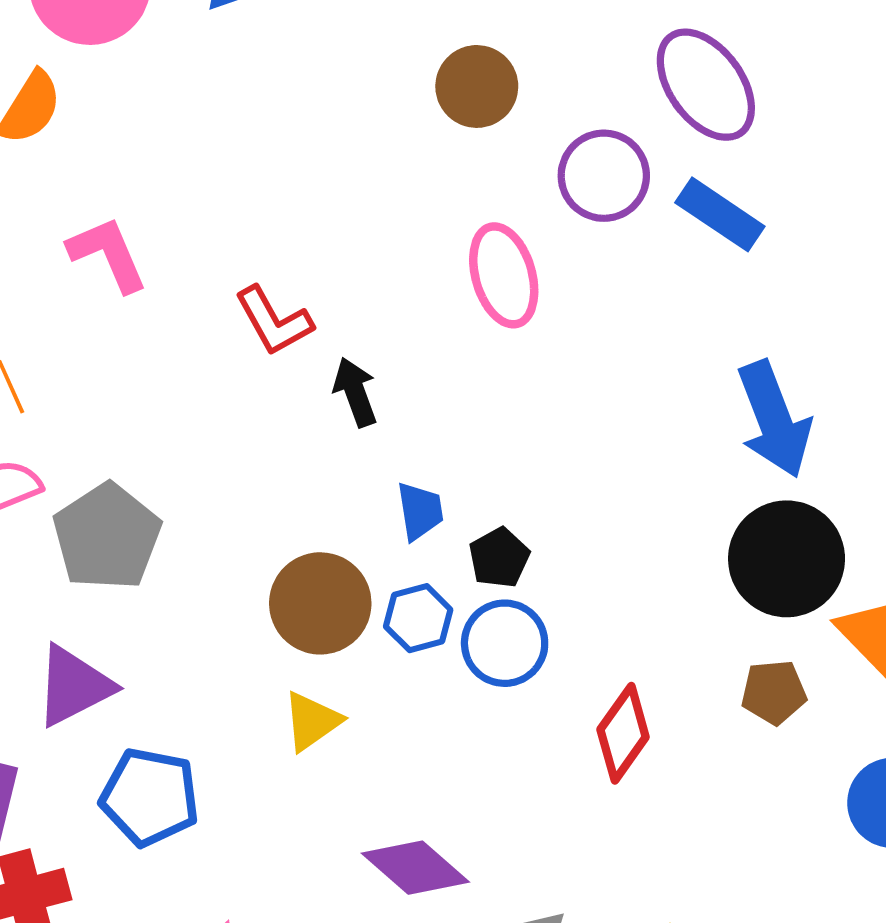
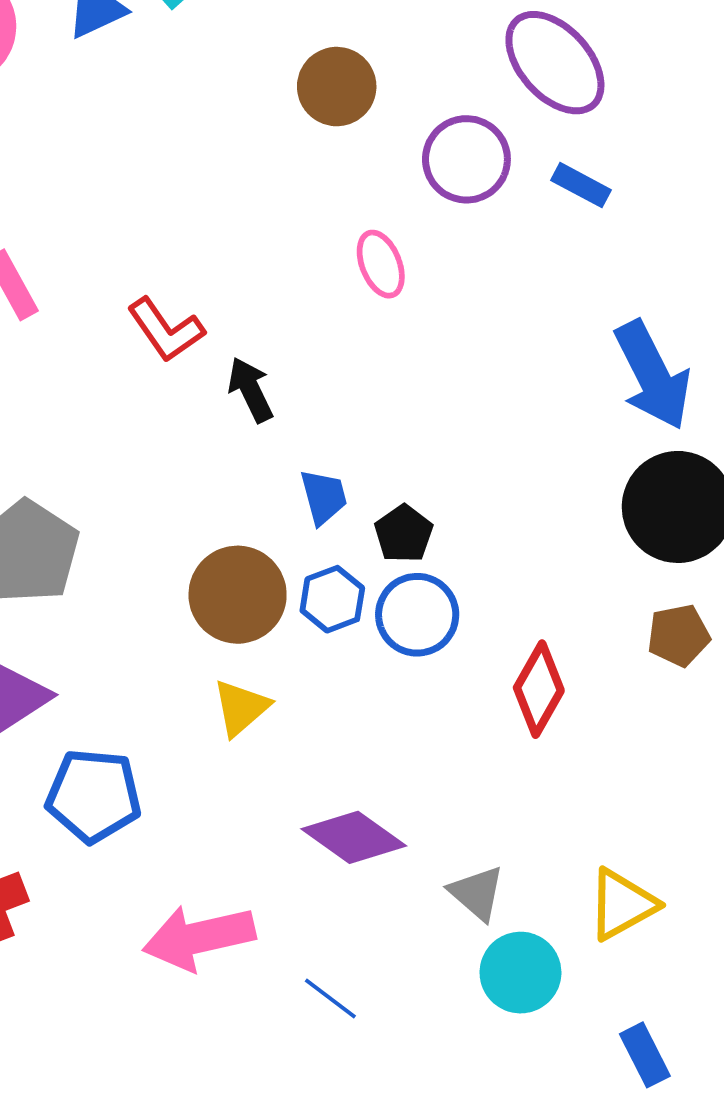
blue rectangle: (720, 214) -> (581, 185), size x0.7
pink ellipse: (504, 275) -> (381, 264), size x0.7

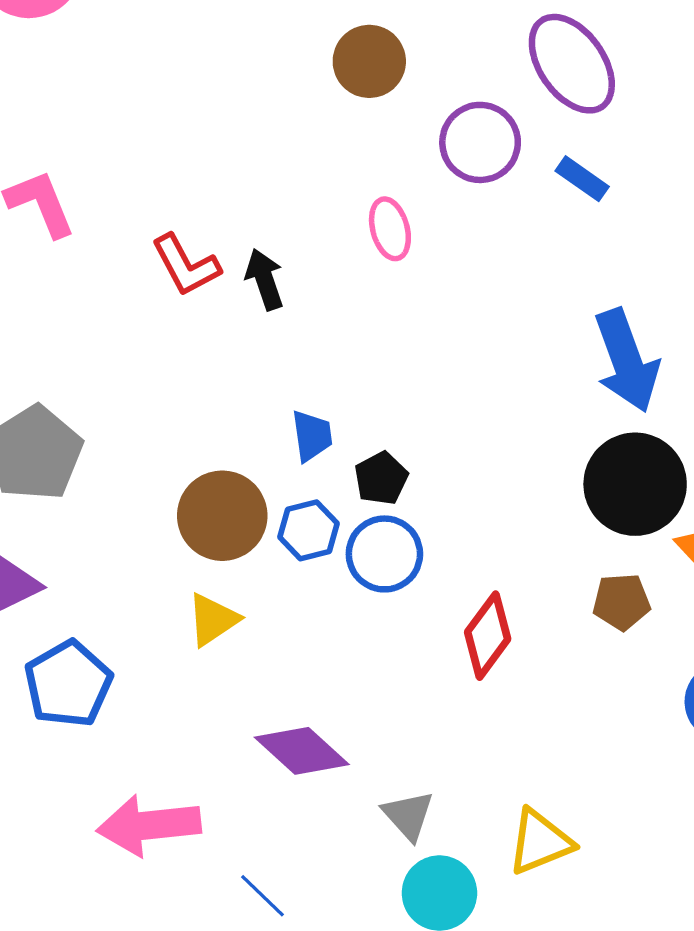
black arrow: (251, 390) -> (265, 279), moved
blue pentagon: (94, 796) -> (68, 684), turned 30

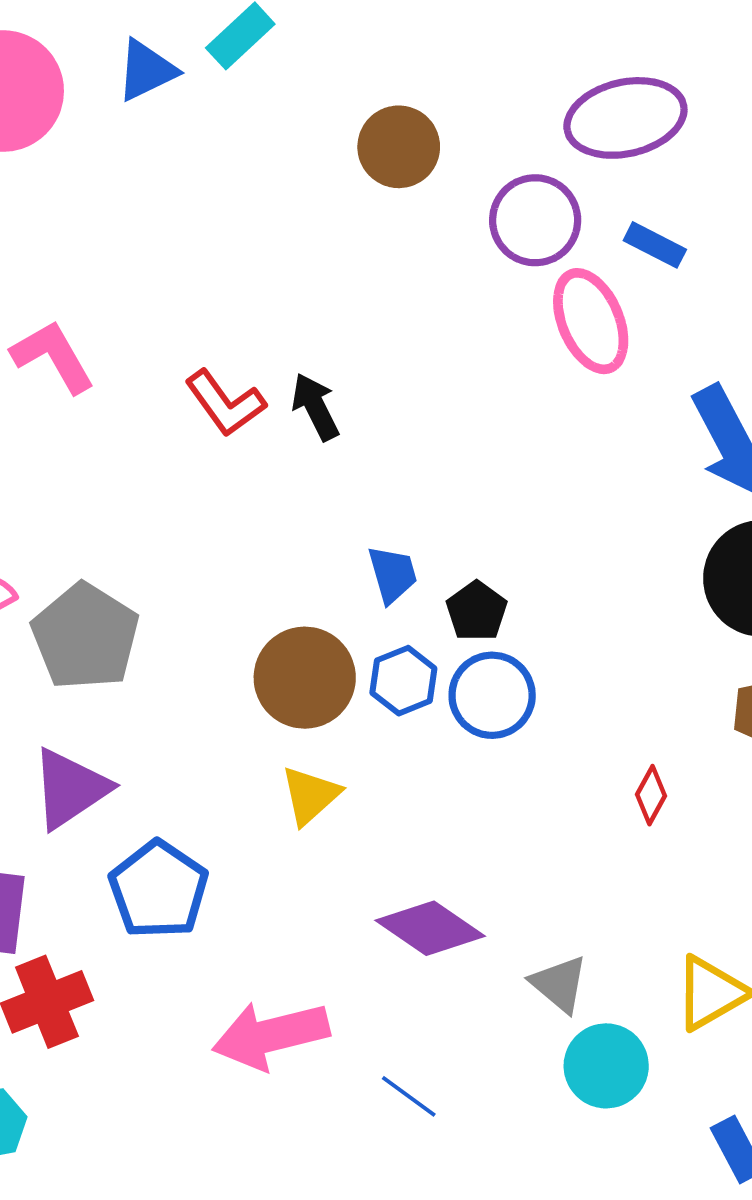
purple ellipse: (572, 64) -> (625, 118), turned -60
pink ellipse: (390, 229) -> (591, 321), moved, size x1.5
red diamond: (488, 636) -> (651, 795), moved, size x0.6

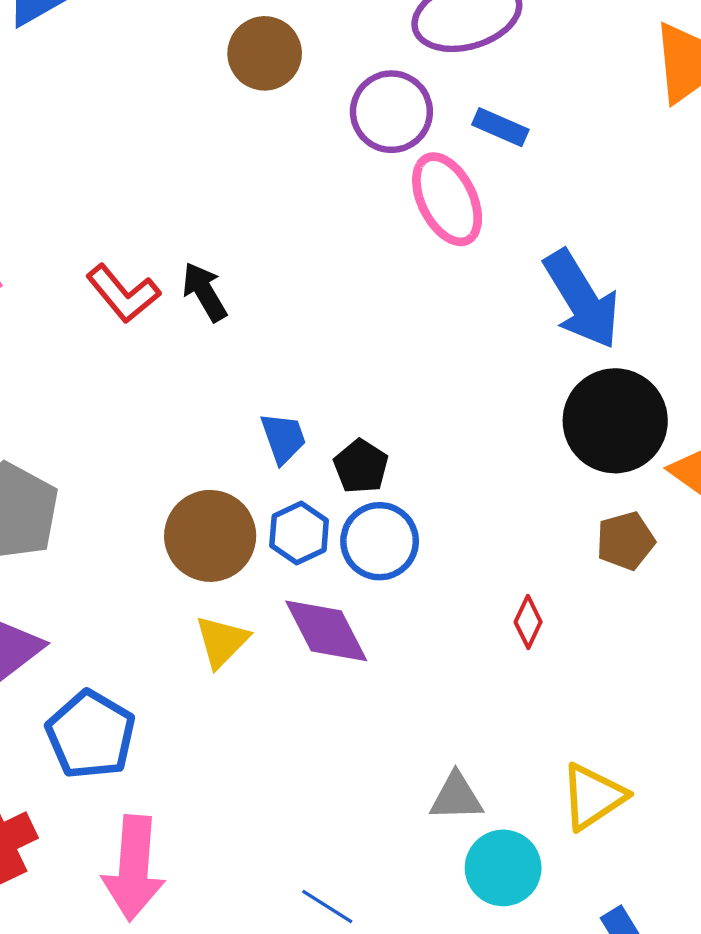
purple diamond: (430, 928) -> (326, 631), moved, turned 32
gray triangle: (559, 984) -> (456, 797), turned -38
pink arrow: (271, 1035) -> (134, 868), moved, turned -68

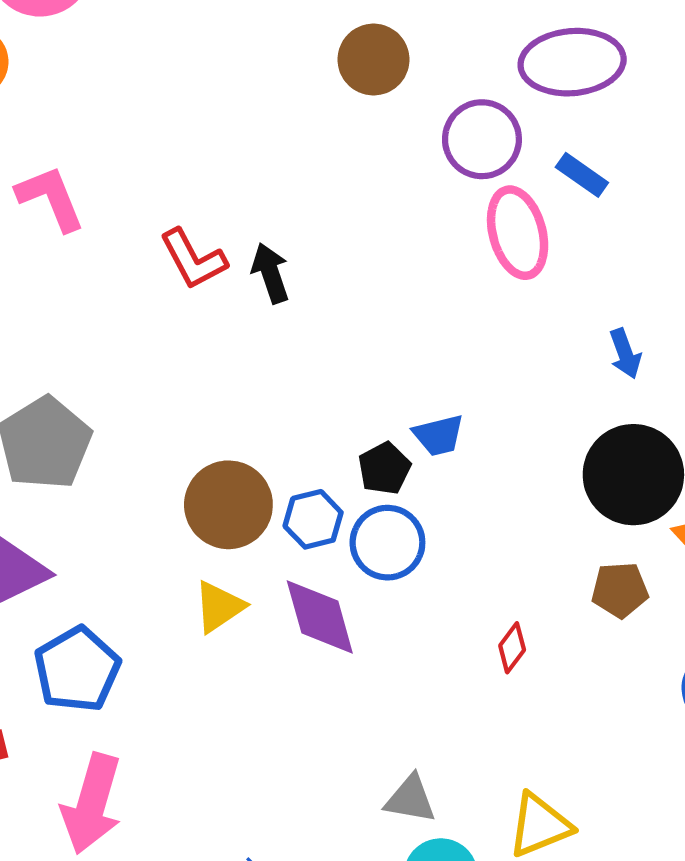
blue arrow: (582, 300) -> (625, 354), size x0.5
blue trapezoid: (283, 438) -> (439, 435), moved, turned 84

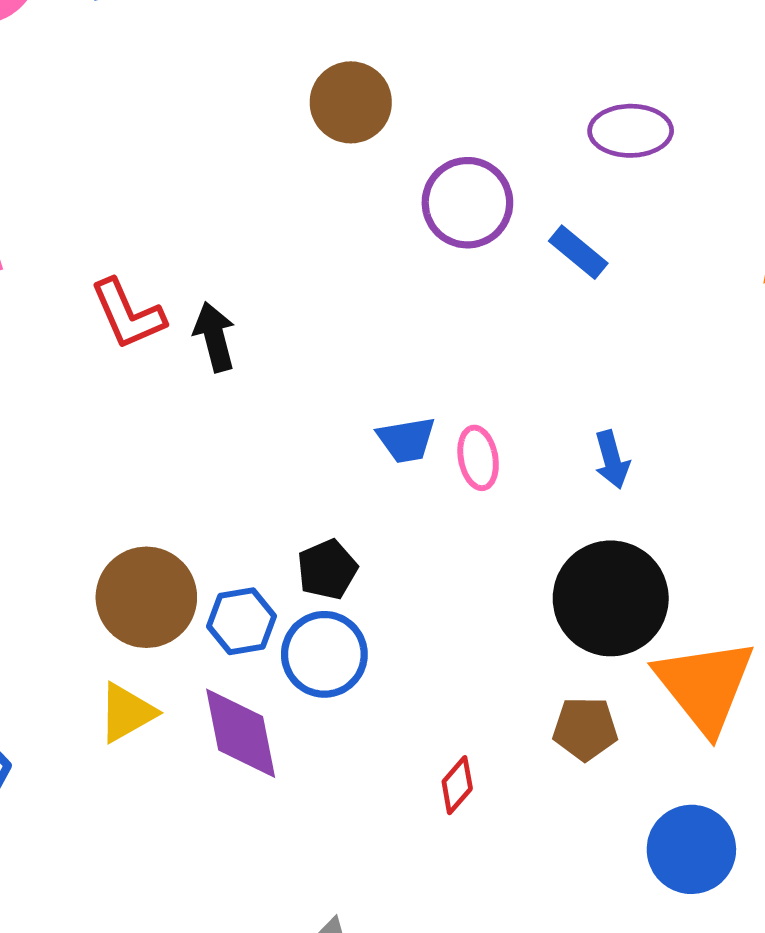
purple ellipse: (572, 62) -> (631, 131), moved, size x0.7
pink ellipse: (518, 233) -> (478, 458), moved, size x0.6
blue trapezoid: (439, 435) -> (406, 440), moved

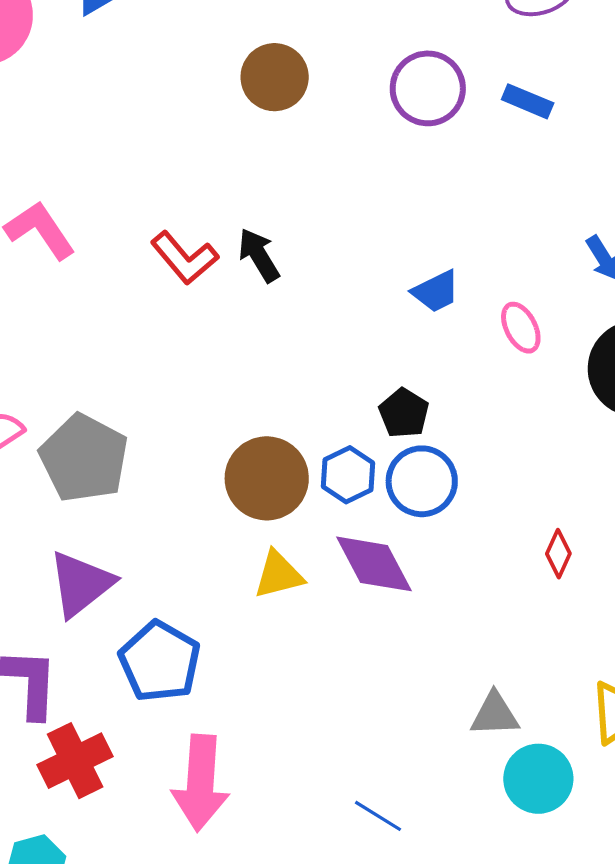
brown circle: (351, 102) -> (275, 77), moved
pink ellipse: (478, 458) -> (521, 328), moved
yellow triangle: (127, 713) -> (279, 575), turned 32

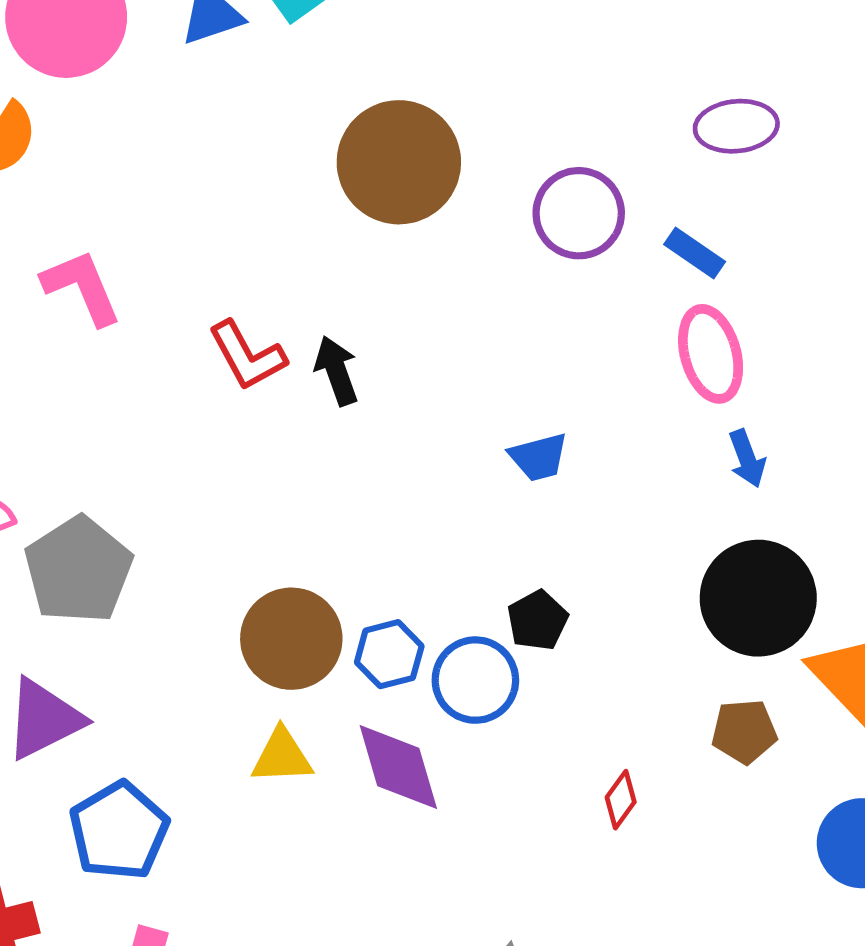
brown circle: (275, 77) -> (399, 162), size x1.5
pink ellipse: (521, 328) -> (711, 354), moved, size x1.5
black pentagon: (404, 413) -> (537, 620), moved

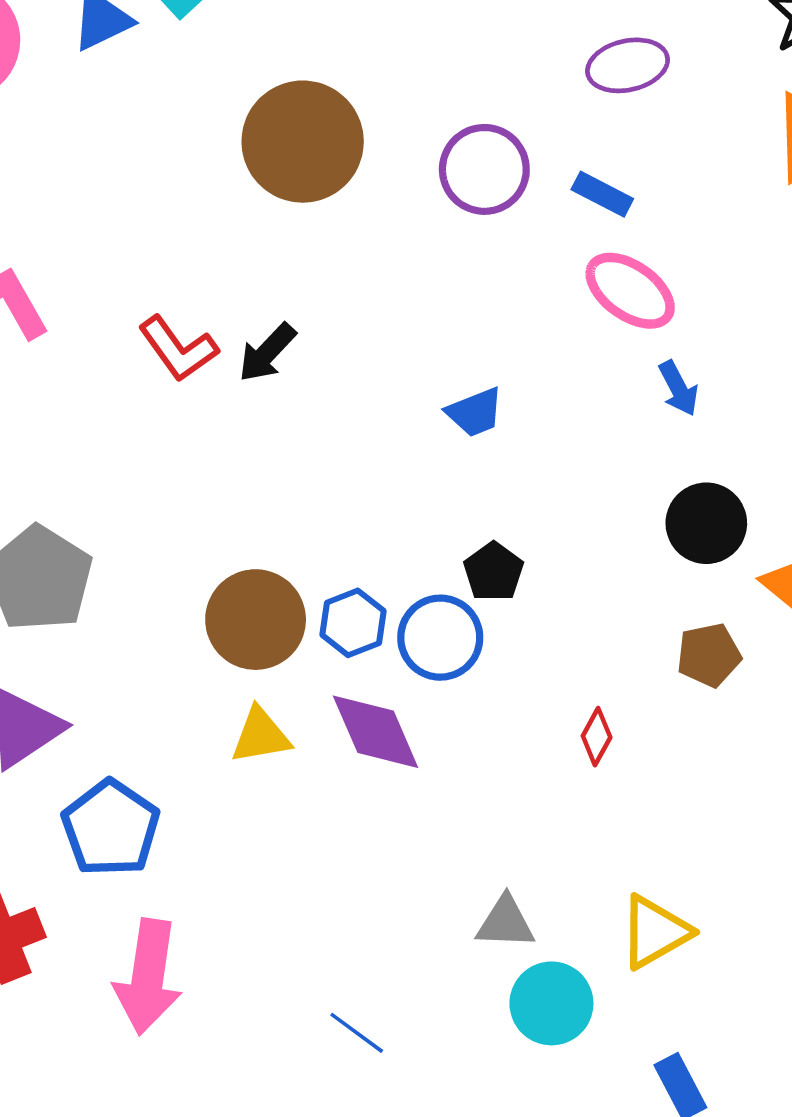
pink ellipse: (711, 354) -> (630, 291), turned -32
black arrow: (336, 371) -> (267, 353), turned -110
black circle: (758, 598) -> (706, 523), size x0.7

